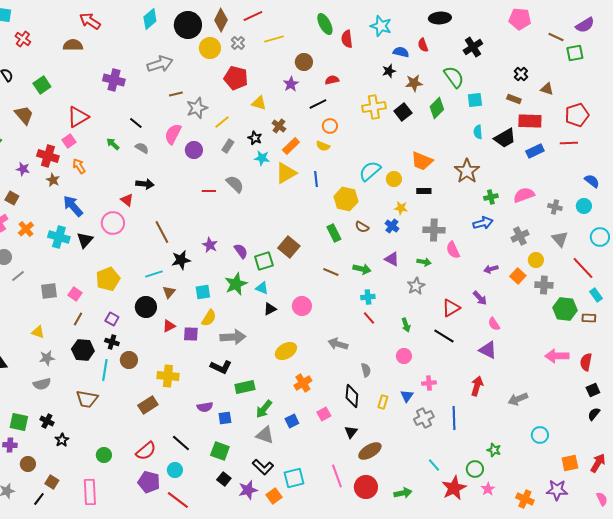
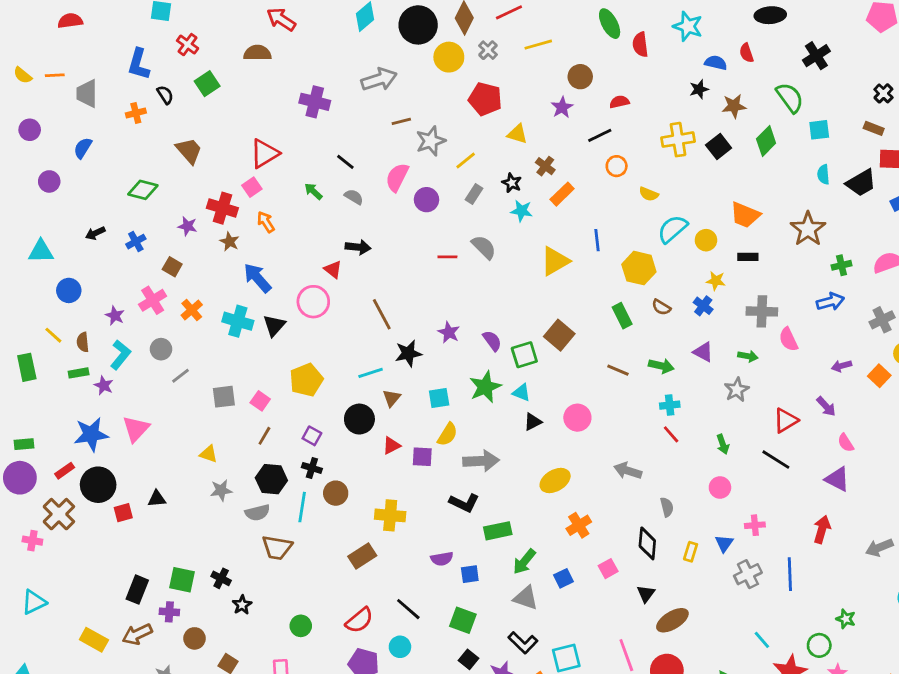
green square: (42, 85) -> (207, 84), moved
yellow semicircle: (323, 146) -> (649, 194), moved
yellow triangle: (286, 173) -> (555, 261), moved
gray semicircle: (42, 384) -> (257, 513), moved

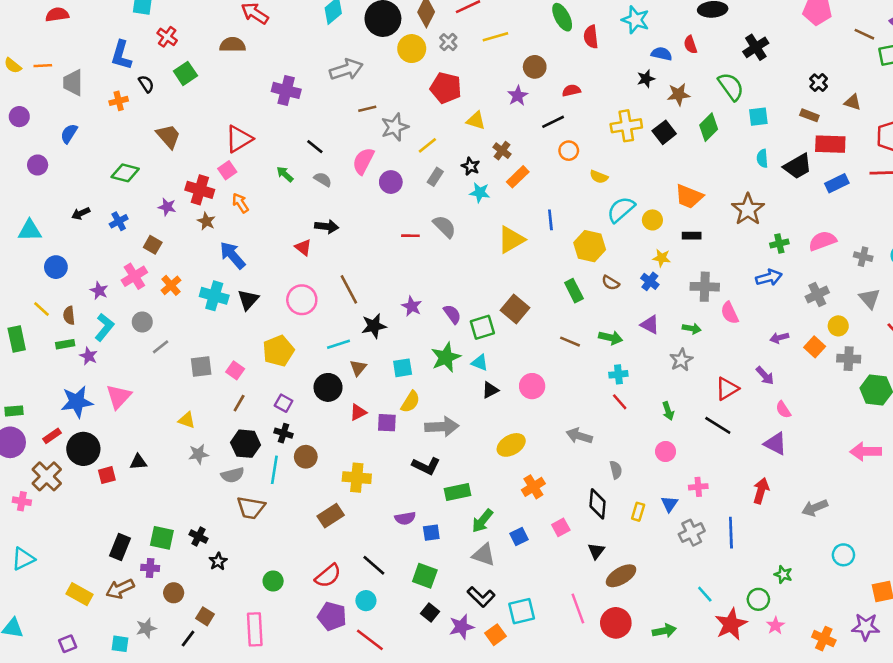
pink circle: (313, 302) -> (302, 300), moved

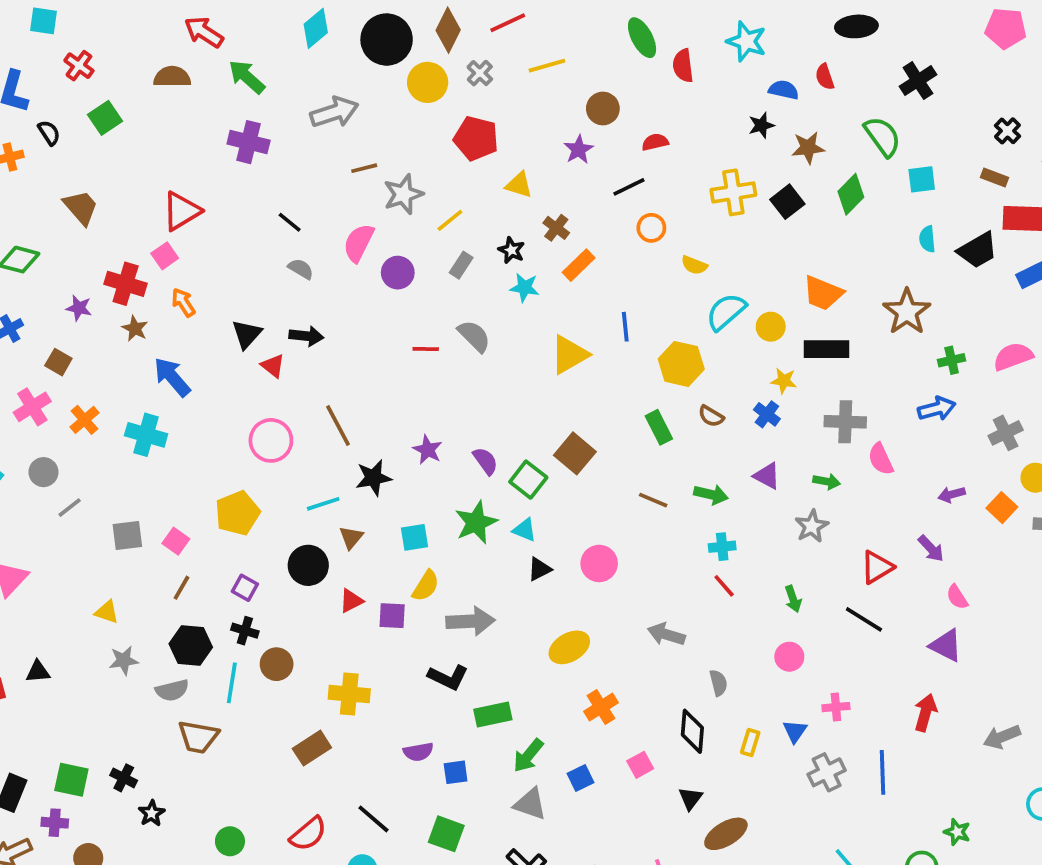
green arrow: (285, 174) -> (247, 77), moved, size x1.5
black rectangle: (692, 236) -> (827, 349), size x1.6
black triangle: (248, 300) -> (247, 334), moved
green square: (482, 327) -> (528, 480), turned -35

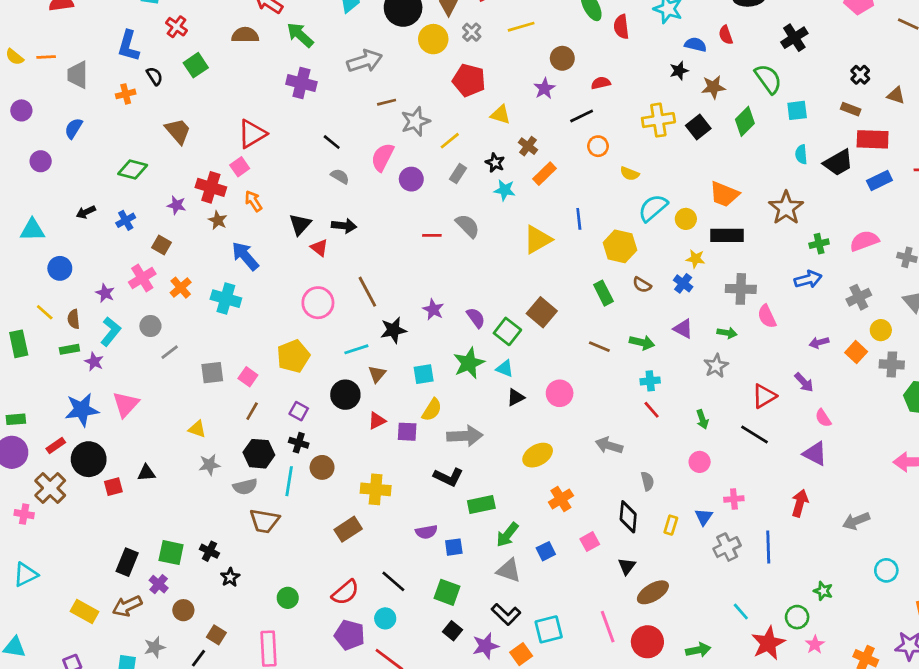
purple cross: (55, 823) -> (159, 584), turned 36

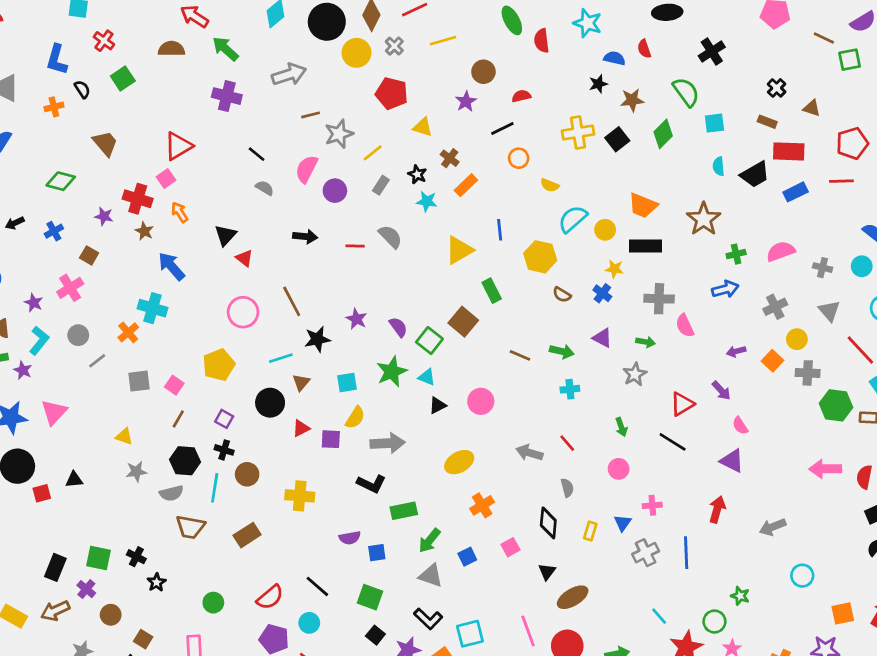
black arrow: (344, 226) -> (305, 237), moved
orange cross: (181, 288) -> (128, 332), moved
green rectangle: (603, 293) -> (492, 291), moved
red line: (652, 410) -> (567, 443), moved
brown rectangle: (348, 529) -> (247, 535), moved

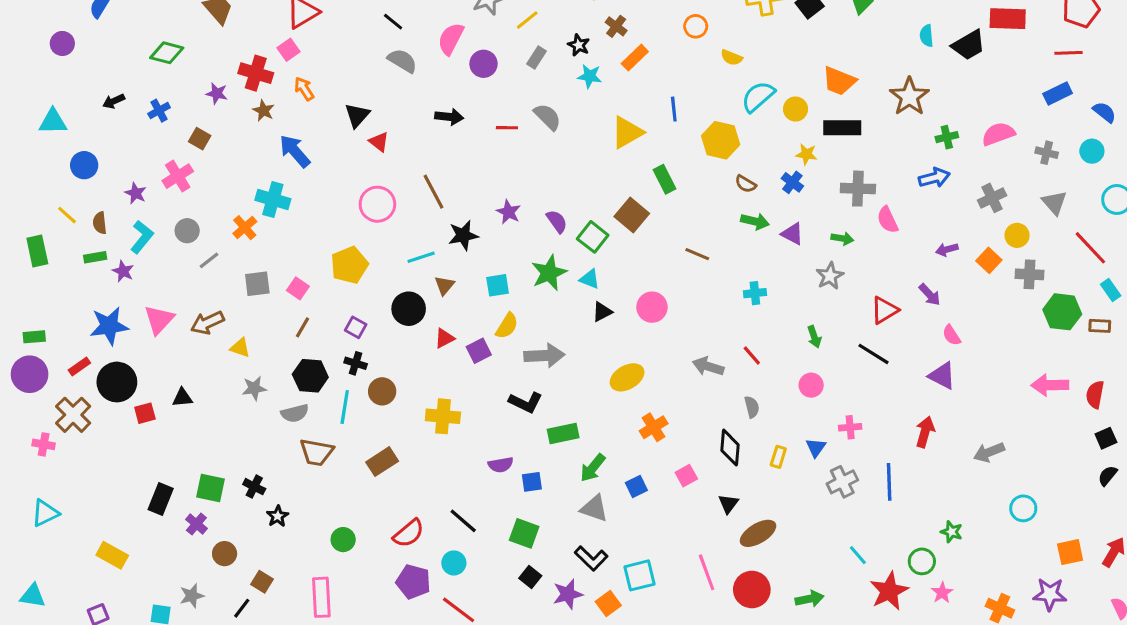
gray semicircle: (265, 188) -> (402, 61), size x1.4
blue rectangle: (796, 192) -> (1058, 93), moved
green arrow: (562, 351) -> (755, 221), moved
purple square: (331, 439) -> (479, 351), turned -30
brown arrow: (55, 611) -> (207, 323), moved

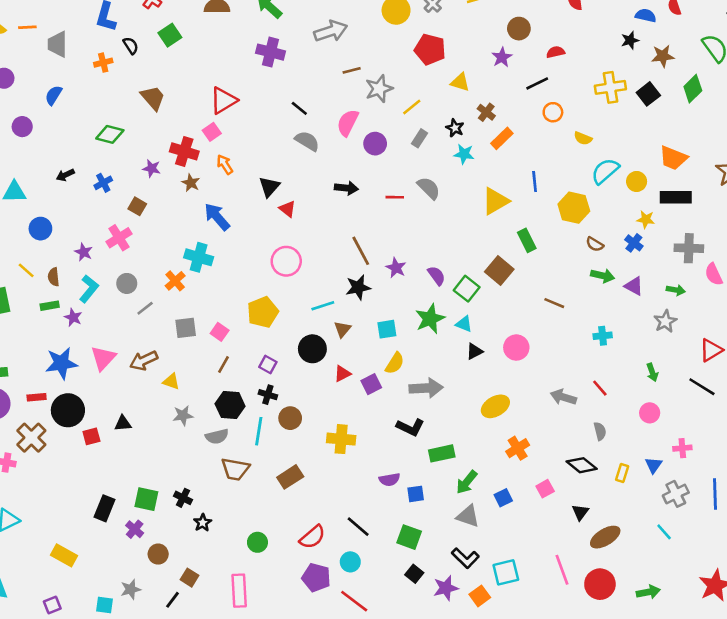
brown line: (434, 192) -> (361, 251), moved
red rectangle: (79, 366) -> (37, 397), turned 30
black diamond: (730, 448) -> (582, 465), turned -56
cyan line: (858, 555) -> (664, 532), moved

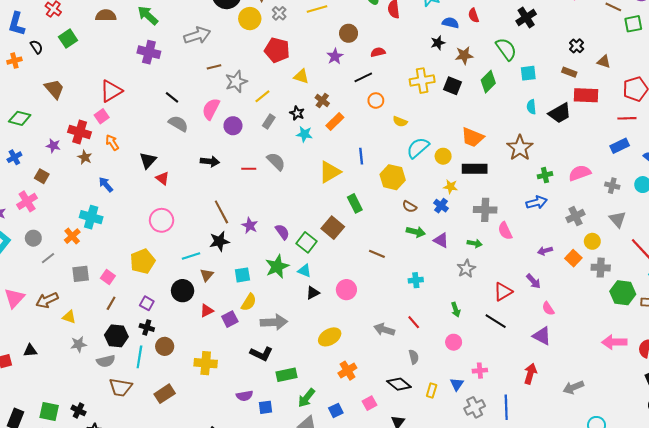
black square: (648, 94) -> (453, 86), turned -30
blue arrow: (217, 217) -> (106, 185), size x0.7

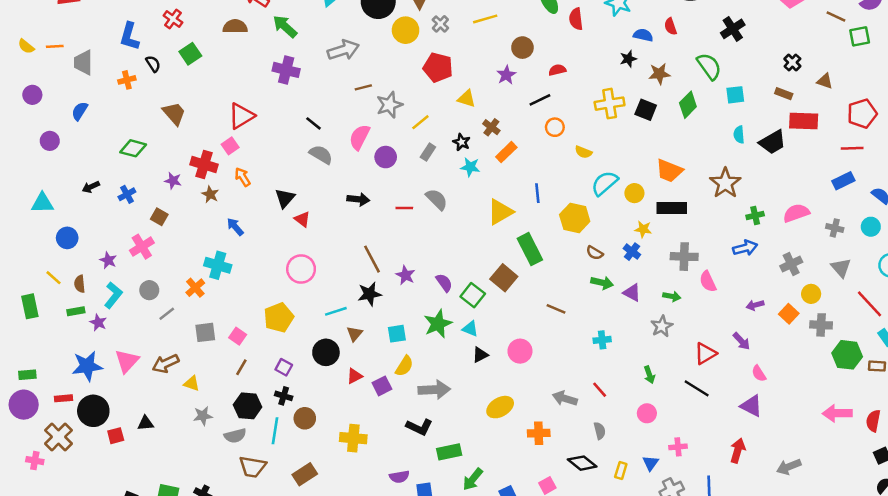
green rectangle: (355, 203) -> (530, 249), size x1.4
orange cross: (347, 371) -> (539, 433), moved, turned 30

